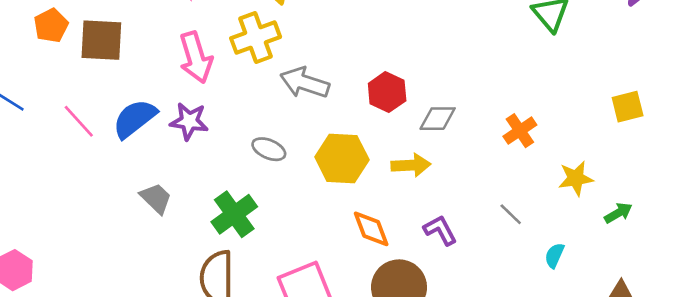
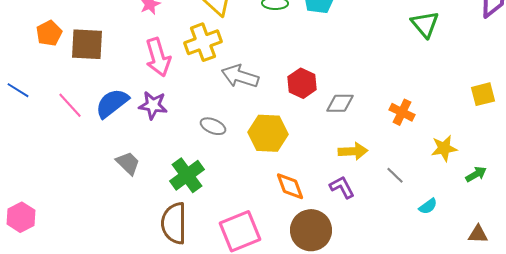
orange cross: (520, 131) -> (402, 112), turned -30
yellow arrow: (411, 165) -> (353, 151), moved
cyan semicircle: (554, 255) -> (428, 206), turned -150

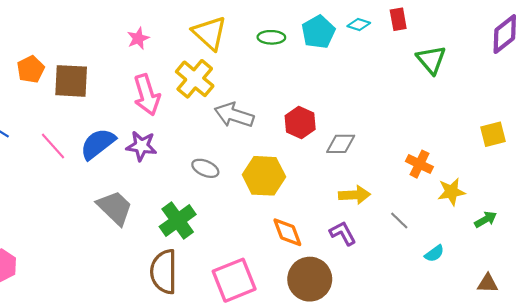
yellow cross: (203, 42) -> (195, 79), turned -30
orange cross: (402, 112) -> (419, 164), moved
gray trapezoid: (128, 163) -> (115, 208), size x1.4

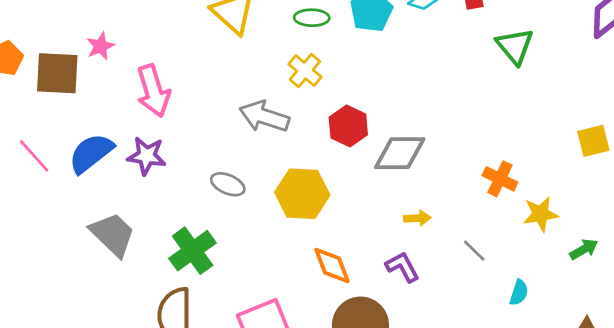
pink star: (138, 38) -> (100, 46), moved
yellow cross: (195, 79) -> (305, 71), moved, size x0.7
gray diamond: (341, 144) -> (400, 153), size x1.4
yellow arrow: (354, 195) -> (417, 218), size x0.7
cyan semicircle: (434, 254) -> (519, 293), turned -36

